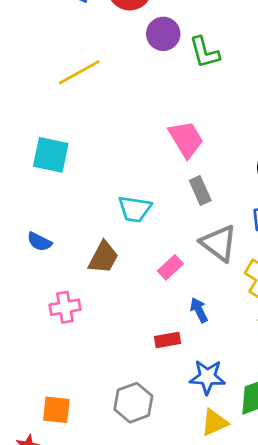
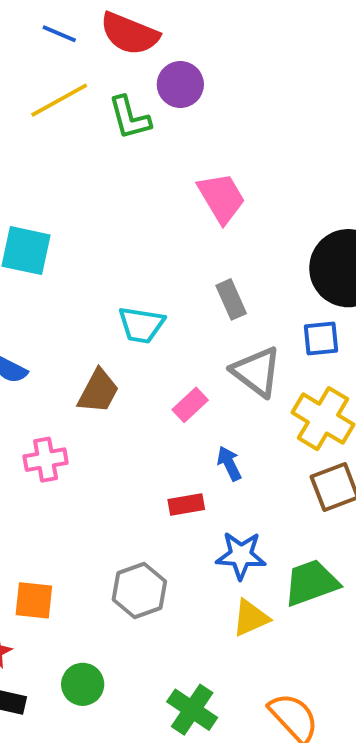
green L-shape: (205, 52) -> (130, 118), moved
yellow line: (79, 72) -> (59, 100), moved
pink trapezoid: (186, 139) -> (221, 198), moved

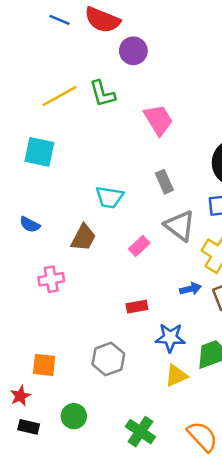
yellow line: (59, 100) -> (60, 96), moved
green L-shape: (130, 118) -> (102, 94), moved
blue arrow: (229, 464) -> (190, 289), moved, turned 102

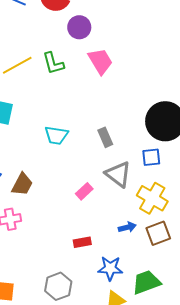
pink trapezoid: (158, 120) -> (100, 61), moved
cyan trapezoid: (110, 197) -> (56, 135), moved
brown trapezoid: (83, 238) -> (22, 184), moved

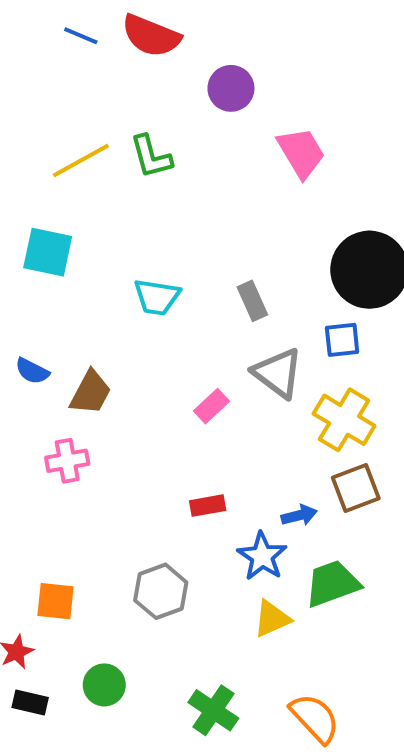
purple circle: (79, 27) -> (231, 88), moved
pink trapezoid: (100, 61) -> (301, 153), moved
blue arrow: (127, 227) -> (299, 515), moved
blue star: (110, 268) -> (262, 556), turned 30

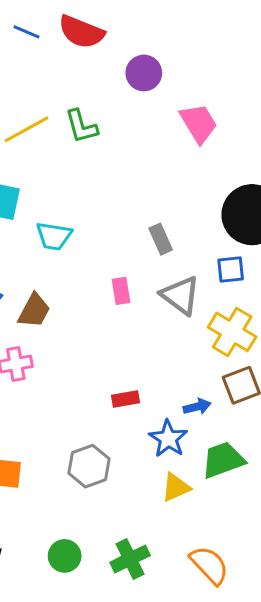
cyan trapezoid: (157, 297) -> (54, 236), moved
pink rectangle: (211, 406) -> (121, 291), moved, turned -56
green circle: (104, 685) -> (65, 556), moved
green cross: (213, 710) -> (130, 559), turned 30

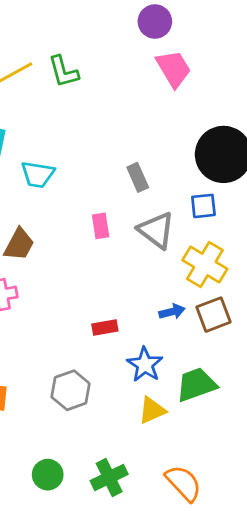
purple circle: (144, 73) -> (155, 22), moved
blue arrow: (197, 407) -> (172, 312), moved

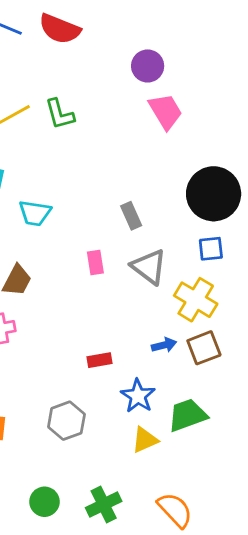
blue square: (203, 206) -> (211, 249), moved

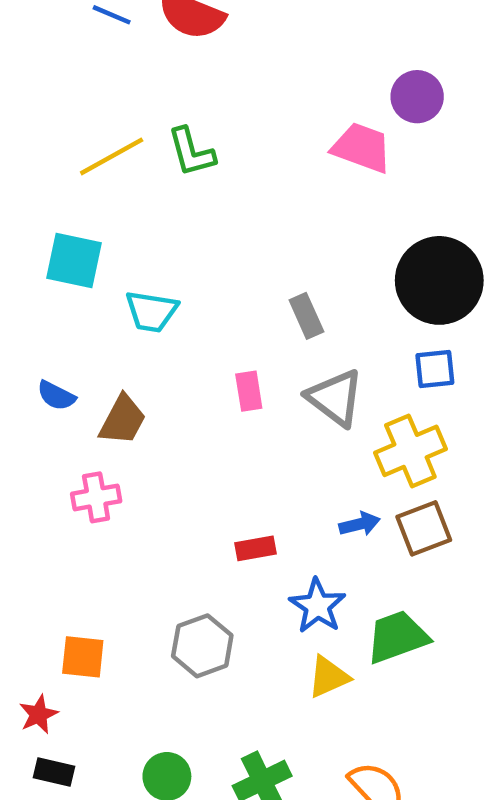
purple circle: (148, 66) -> (417, 97), moved
pink trapezoid: (165, 111) -> (362, 148), turned -39
yellow cross: (196, 300) -> (410, 451), turned 36

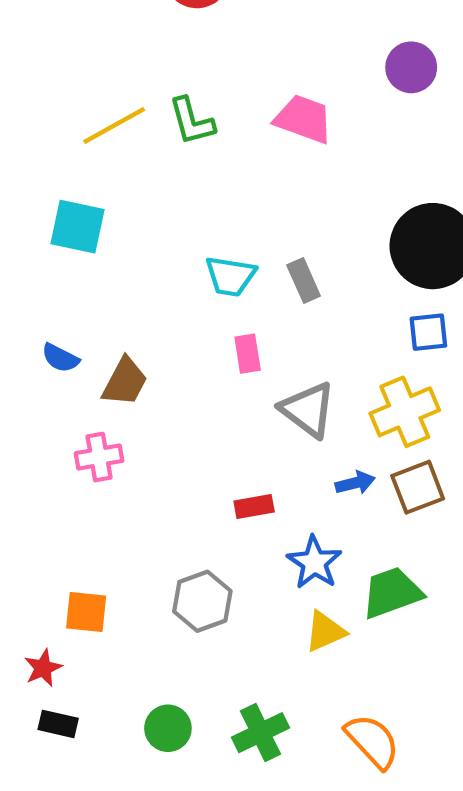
pink trapezoid: (362, 148) -> (304, 119), moved
cyan trapezoid: (151, 311) -> (230, 276), moved
gray triangle: (335, 398) -> (308, 410), moved

